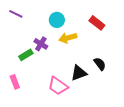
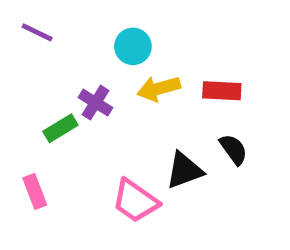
red rectangle: (97, 23) -> (222, 91), moved, turned -35

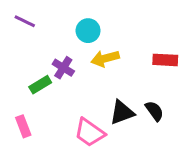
red rectangle: (222, 91) -> (165, 60), moved
black semicircle: (234, 149) -> (154, 111), moved

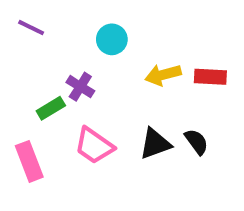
yellow arrow: (105, 58) -> (163, 75), moved
pink rectangle: (23, 126) -> (29, 161), size x1.4
pink trapezoid: (90, 133) -> (94, 146), moved

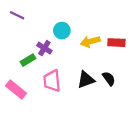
cyan circle: (112, 39) -> (62, 31), moved
pink trapezoid: (94, 146) -> (52, 81), turned 50
pink rectangle: (29, 161) -> (16, 90), turned -30

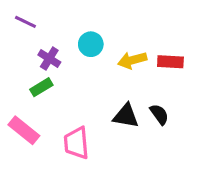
purple cross: (44, 48) -> (49, 59), moved
black triangle: (86, 80) -> (126, 116), turned 30
pink trapezoid: (52, 81) -> (76, 143), moved

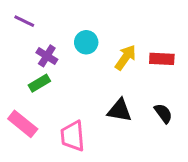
yellow arrow: (132, 60) -> (126, 57), turned 140
black semicircle: (159, 114) -> (163, 113), moved

